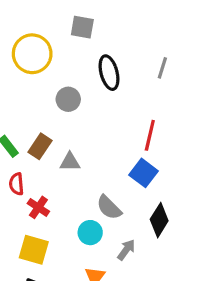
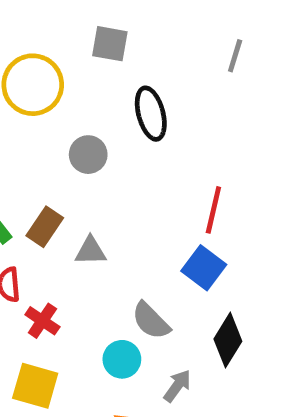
gray line: (162, 68) -> (235, 56), moved

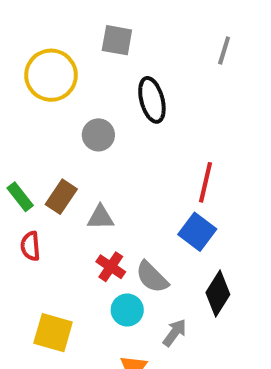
red cross: (42, 321) -> (111, 267), moved

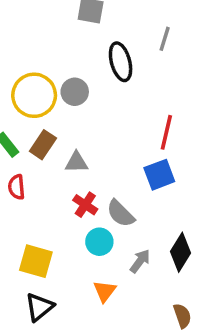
gray line: (224, 50) -> (165, 39), moved
yellow circle: (51, 75) -> (34, 95), moved
blue square: (197, 232) -> (159, 175), turned 32
black diamond: (218, 294) -> (181, 252), moved

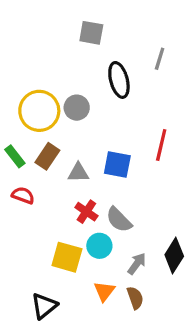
blue square: (159, 175) -> (117, 164), moved, turned 32
red semicircle: (16, 187) -> (23, 195), turned 115
yellow square: (36, 261) -> (67, 257), moved
brown semicircle: (182, 316) -> (135, 298), moved

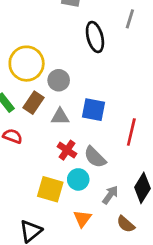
gray circle: (77, 108) -> (59, 80), moved
red line: (161, 145) -> (131, 132), moved
brown semicircle: (135, 298) -> (126, 224), moved, turned 150

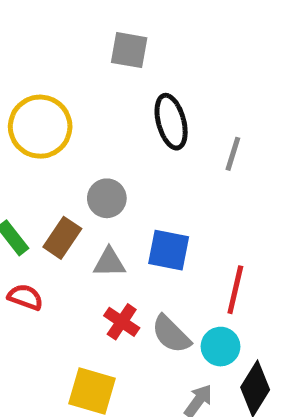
gray line: (130, 19) -> (233, 154), moved
yellow circle: (27, 64) -> (40, 127), moved
cyan circle: (78, 179) -> (221, 347), moved

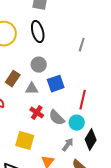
black ellipse: (171, 122) -> (38, 32), moved
gray circle: (107, 198) -> (39, 65), moved
blue square: (169, 250) -> (56, 84), turned -30

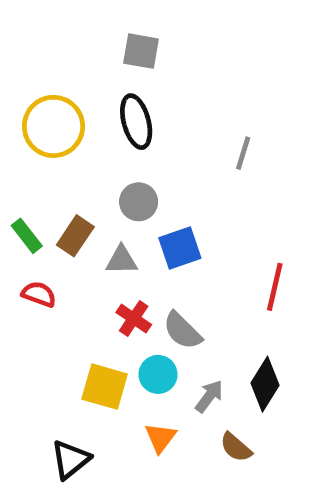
red line: (83, 100) -> (275, 287), moved
cyan circle: (77, 123) -> (158, 374), moved

